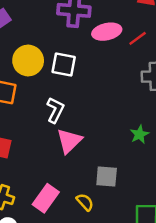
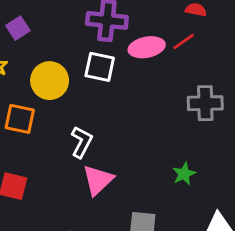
red line: (138, 38) -> (184, 41), moved
white square: (64, 65) -> (100, 67), moved

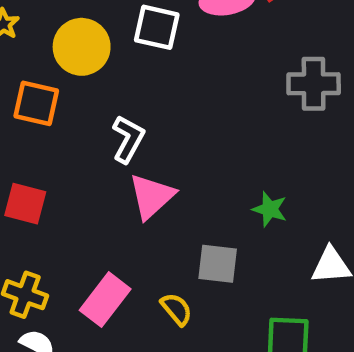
green star: (184, 174) -> (270, 209), moved, turned -30

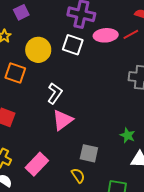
green star: (270, 209) -> (128, 135), moved
yellow semicircle: (176, 309) -> (78, 176), moved

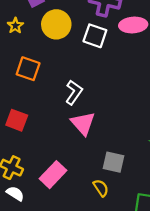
yellow circle: (38, 50) -> (56, 24), moved
pink triangle: (63, 120) -> (83, 123), turned -35

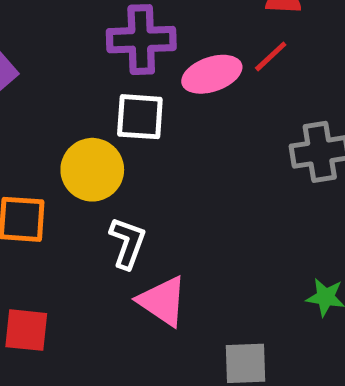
yellow circle: (56, 24) -> (92, 170), moved

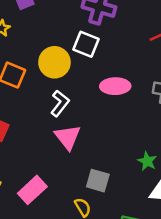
pink ellipse: (212, 74) -> (115, 86), moved

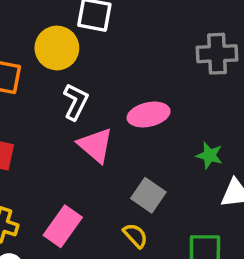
pink ellipse: (115, 86) -> (149, 115), moved
gray square: (98, 181) -> (148, 195), turned 30

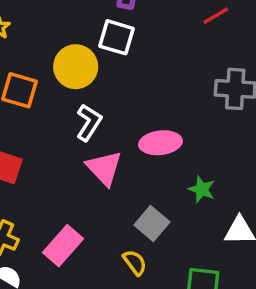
green star: (209, 155) -> (202, 189), moved

